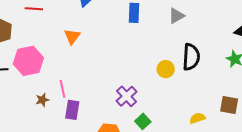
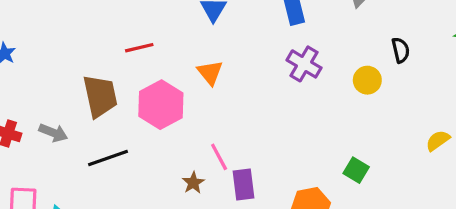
black semicircle: (191, 57) -> (401, 50), size x0.6
pink hexagon: (28, 61) -> (161, 105), moved
purple cross: (127, 96) -> (304, 64), moved

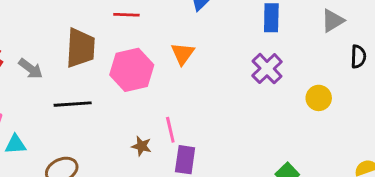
black semicircle: (401, 50) -> (358, 57), moved
brown star: (193, 183) -> (141, 146), turned 30

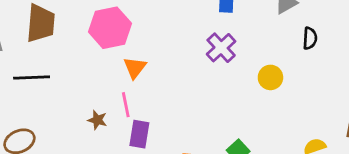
orange triangle: (183, 54) -> (135, 68), moved
pink hexagon: (132, 70) -> (110, 28), moved

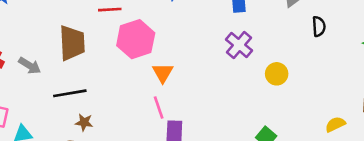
yellow circle: (270, 77) -> (277, 74), moved
brown star: (97, 120) -> (84, 122), moved

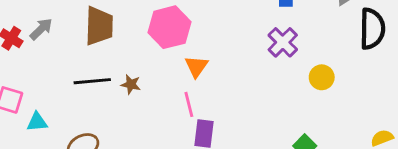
black semicircle: (319, 26) -> (372, 29), size x1.8
gray arrow: (30, 66) -> (41, 29), moved, turned -80
brown star: (84, 122) -> (131, 84), moved

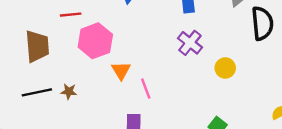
pink line: (189, 104) -> (146, 89), moved

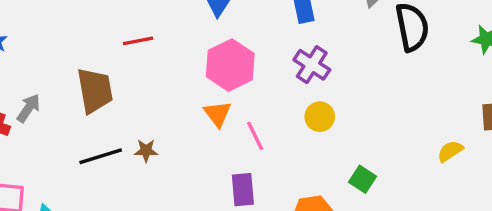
pink hexagon: (95, 41) -> (230, 65), moved
yellow circle: (225, 68) -> (320, 117), moved

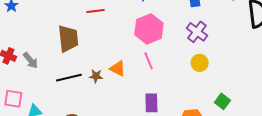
gray arrow: (28, 108) -> (31, 60), moved, turned 102
orange triangle: (218, 114) -> (118, 69), moved, turned -30
pink line: (255, 136) -> (149, 61), moved

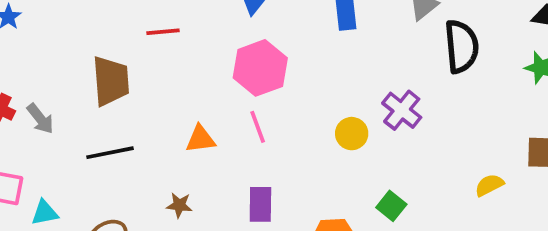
purple cross: (197, 32) -> (402, 110), moved
orange triangle: (118, 69) -> (200, 139), turned -36
brown star: (96, 76) -> (179, 205), moved

